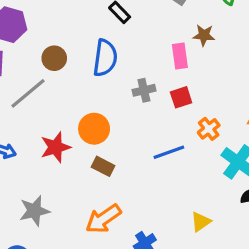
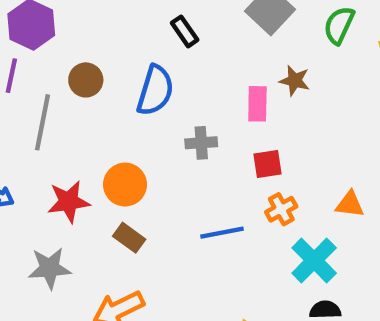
gray line: (28, 93) -> (42, 122), turned -48
red square: (181, 97) -> (268, 164), moved
gray star: (34, 211) -> (50, 268), moved

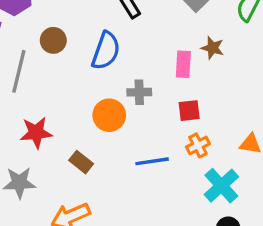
orange circle: (125, 185) -> (109, 115), moved

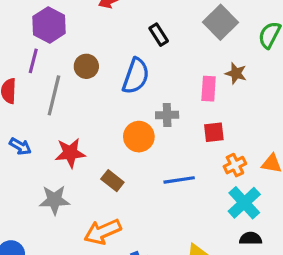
orange cross: (198, 145) -> (235, 165), moved

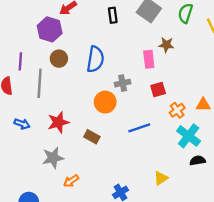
purple hexagon: (49, 25) -> (50, 29), moved
black rectangle: (159, 35) -> (113, 15), moved, turned 35
orange arrow: (103, 232) -> (71, 181), moved, size x0.6

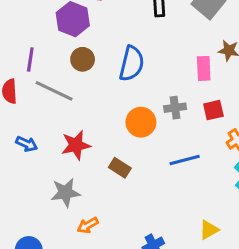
gray line: (40, 83) -> (54, 91), turned -72
gray cross: (123, 83) -> (175, 108), moved

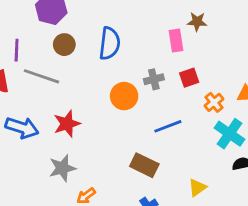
blue arrow: (27, 144) -> (22, 128), size x1.6
brown rectangle: (120, 168) -> (144, 165), moved, size x1.4

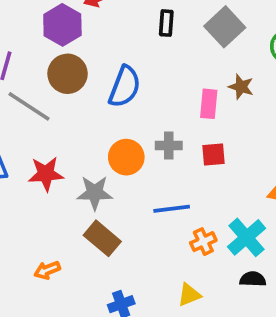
brown circle: (64, 45) -> (68, 74), size x1.4
orange cross: (214, 102) -> (203, 242), moved
brown rectangle: (144, 165) -> (102, 238), moved
gray star: (62, 168) -> (95, 193), moved

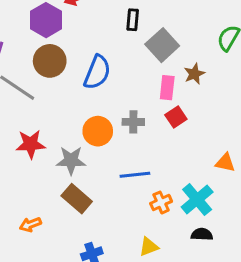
gray square: (225, 27) -> (162, 45), moved
brown star: (241, 87) -> (194, 74), turned 30
red square: (214, 154) -> (176, 117), moved, turned -30

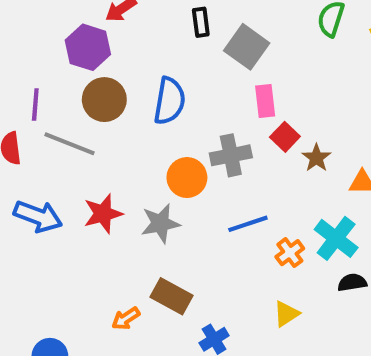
brown star: (194, 74) -> (316, 158), moved
gray cross: (133, 122) -> (231, 155), size x1.4
brown rectangle: (77, 199) -> (172, 296), moved

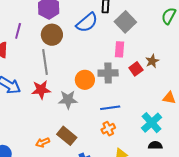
blue semicircle: (169, 101) -> (87, 23), moved, turned 30
pink rectangle: (265, 101) -> (120, 49), moved
gray line: (70, 144) -> (45, 62), moved, turned 50
brown star: (316, 158) -> (152, 61), moved
orange cross: (290, 253) -> (108, 129), moved

